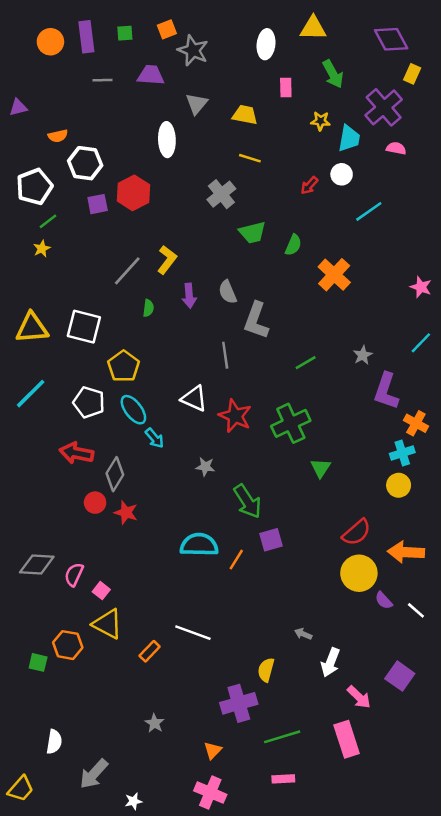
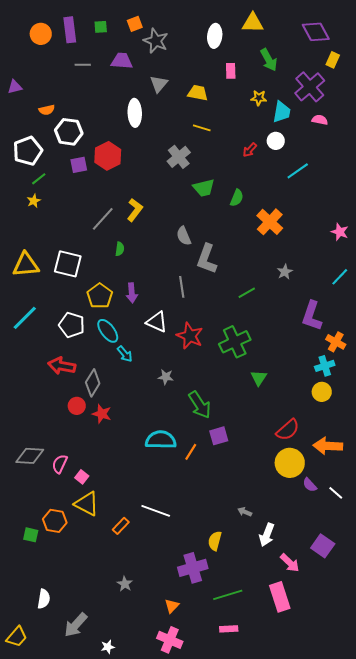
purple arrow: (189, 296) -> (132, 293), moved
gray star: (363, 355) -> (285, 272), moved

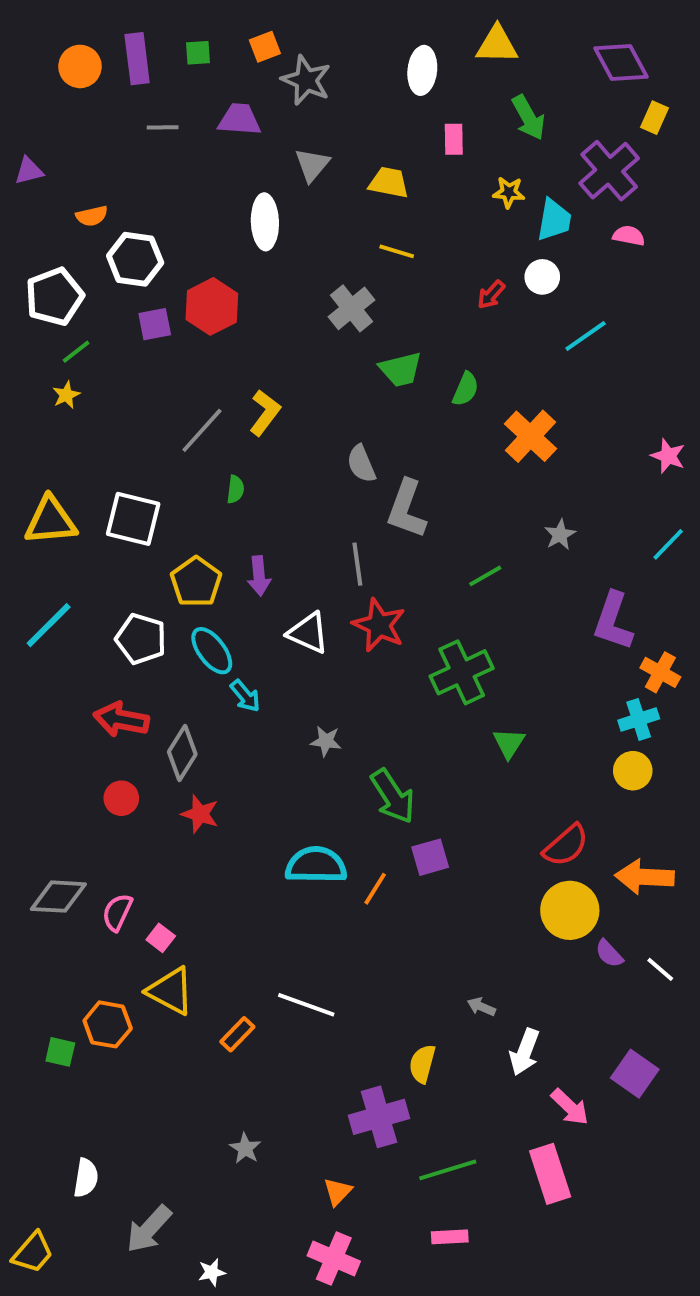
red star: (190, 336) -> (379, 625), moved
red circle: (77, 406) -> (121, 798), moved

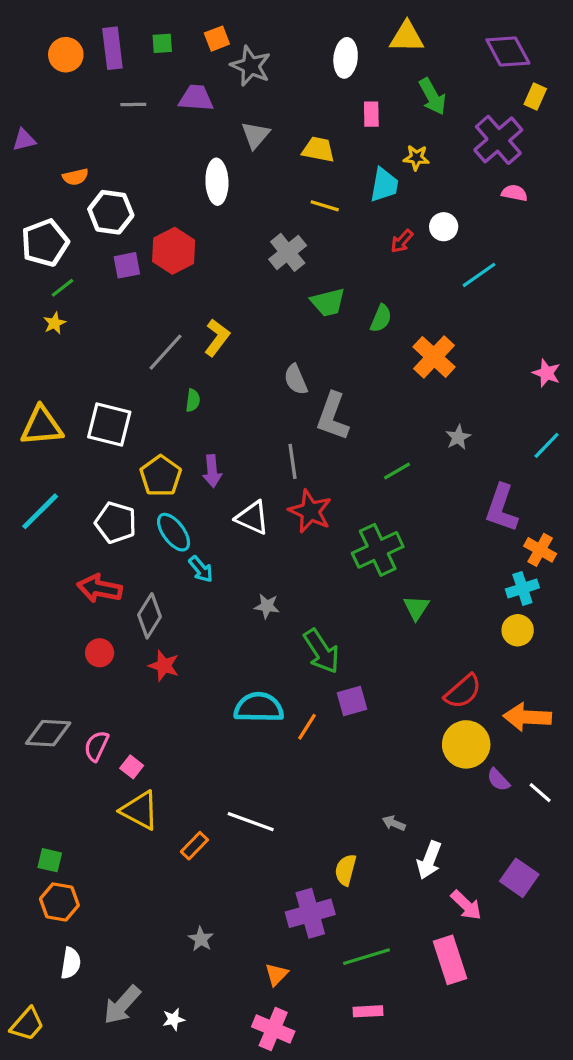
cyan trapezoid: (554, 220) -> (384, 185), moved
orange hexagon: (108, 1024) -> (59, 902), moved
white star: (212, 1272) -> (174, 1019), moved

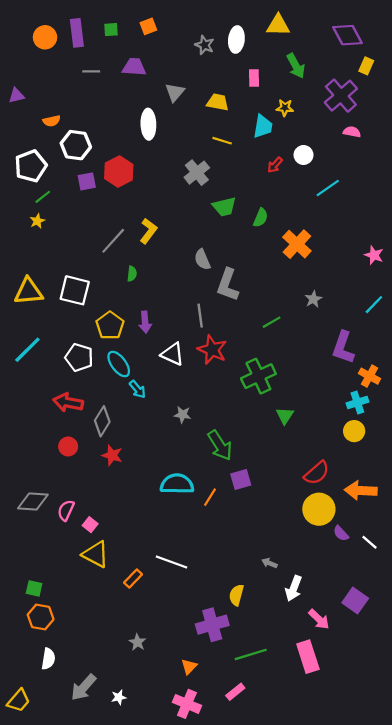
gray star: (251, 66) -> (205, 45), moved, size x0.7
pink rectangle: (368, 1011) -> (235, 692), moved, turned -36

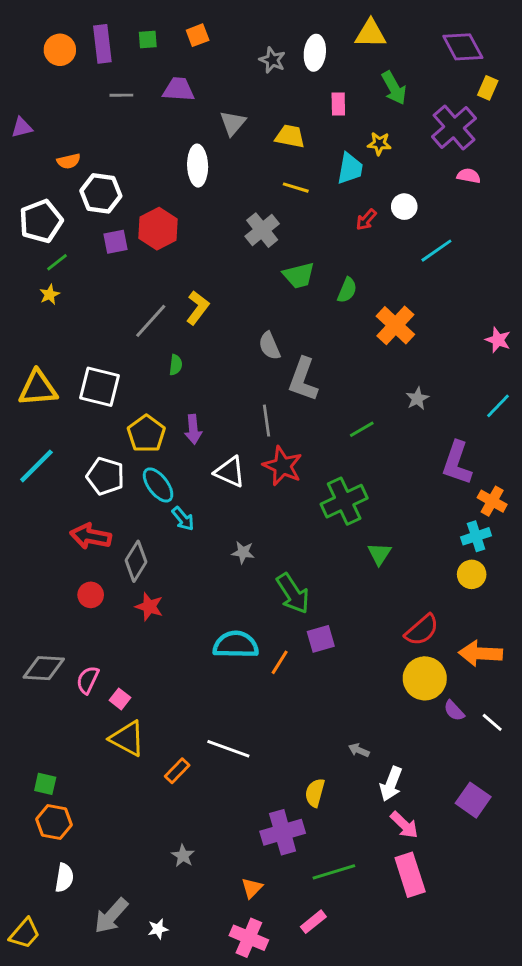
pink arrow: (319, 619) -> (404, 825), moved

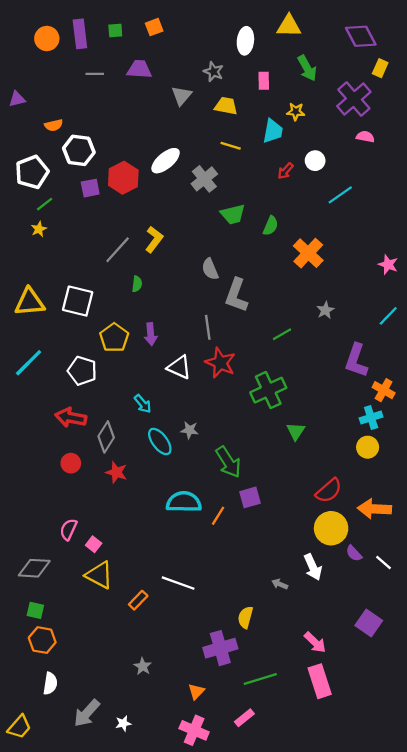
gray star: (272, 60) -> (213, 72), moved
white ellipse: (198, 166) -> (166, 161), moved, turned 52
cyan ellipse: (158, 485) -> (160, 441), moved
gray diamond: (44, 668) -> (34, 568), moved
white arrow: (391, 784) -> (313, 567), moved, turned -45

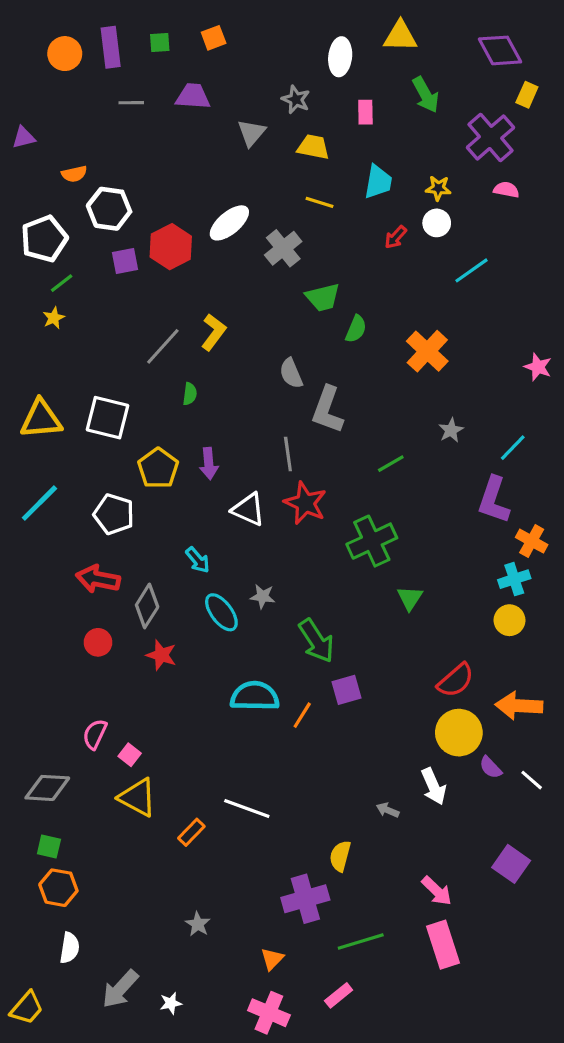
yellow star: (296, 112) -> (438, 188), moved
green semicircle: (271, 226) -> (356, 329), moved
cyan line: (388, 316) -> (513, 448), moved

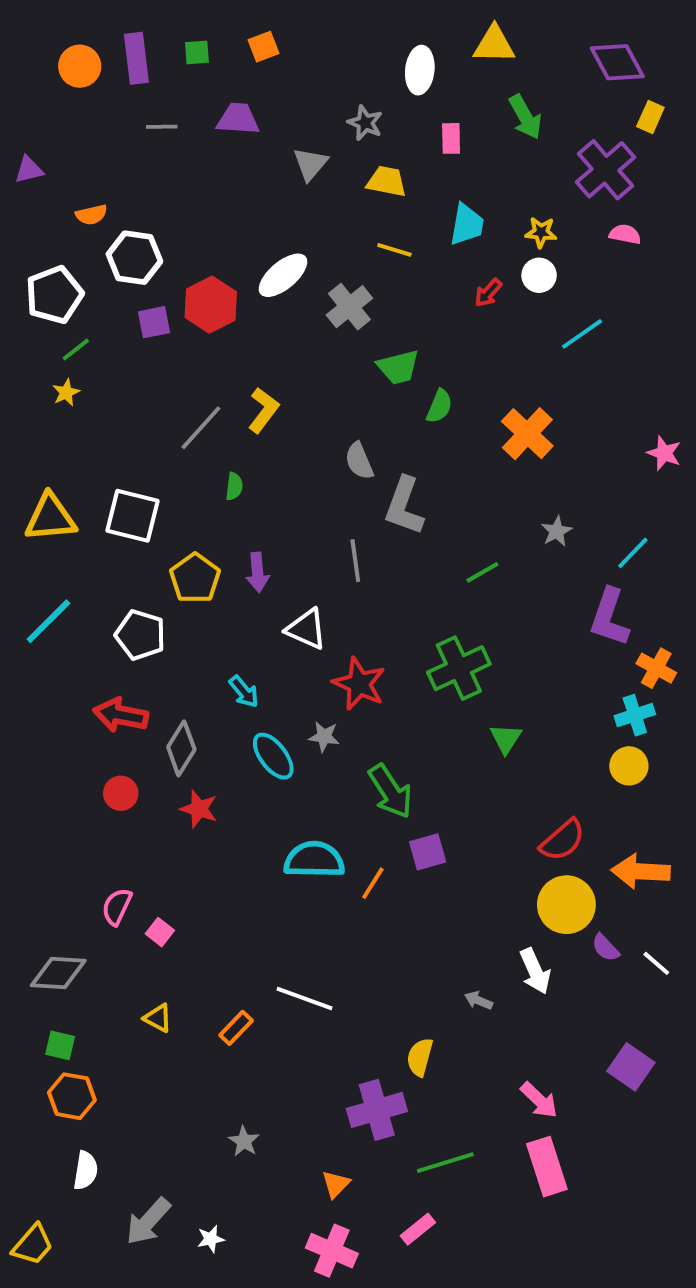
red star: (305, 503) -> (359, 684), moved
yellow triangle: (138, 797) -> (158, 1018), moved, size x0.6

